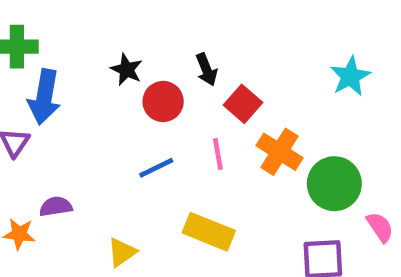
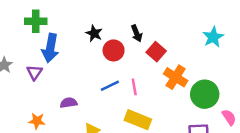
pink line: (218, 154) -> (134, 87), moved
purple semicircle: (56, 207) -> (69, 103), moved

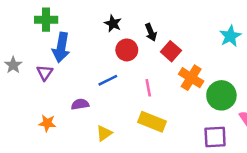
black star: (94, 33) -> (113, 23), moved
blue line: (110, 86) -> (108, 80), moved

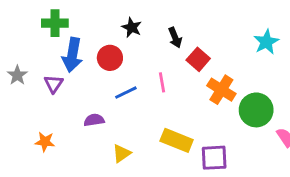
red circle: (127, 50) -> (110, 58), moved
pink line: (148, 88) -> (162, 82), moved
orange star: (47, 123) -> (45, 142), moved
purple square: (215, 137) -> (214, 158), moved

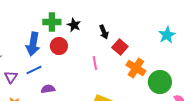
green cross: (55, 23) -> (52, 22), moved
purple triangle: (54, 84) -> (11, 77), moved
blue line: (126, 93) -> (34, 70), moved

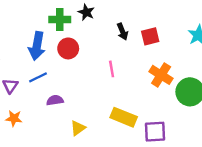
black star: (74, 25) -> (86, 12), moved
red square: (120, 47) -> (150, 36), moved, turned 35

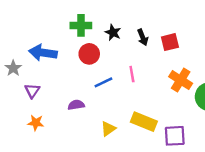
black star: (86, 12) -> (113, 33), moved
blue arrow: (37, 46) -> (43, 53), moved, turned 88
blue line: (38, 77) -> (103, 82), moved
yellow triangle: (78, 128) -> (108, 129), moved

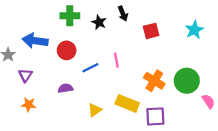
black arrow: (143, 37) -> (123, 14), moved
red circle: (89, 54) -> (67, 50), moved
orange cross: (181, 80) -> (154, 81), moved

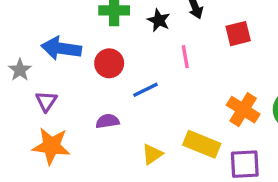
pink line: (116, 60) -> (185, 57), moved
orange star: (29, 105) -> (51, 146), size x1.6

